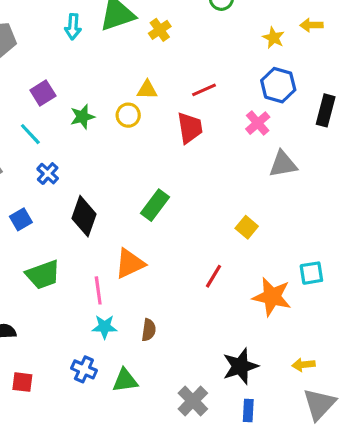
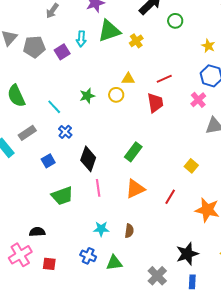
purple square: (43, 93) -> (62, 52), moved
orange triangle: (130, 264) -> (135, 189), moved
pink line: (98, 290) -> (98, 188), moved

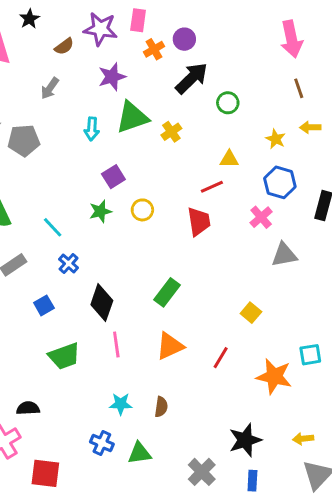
purple square: (62, 52) -> (113, 177), moved
yellow triangle: (128, 79) -> (229, 159), moved
red square: (49, 264) -> (45, 473), moved, size x1.5

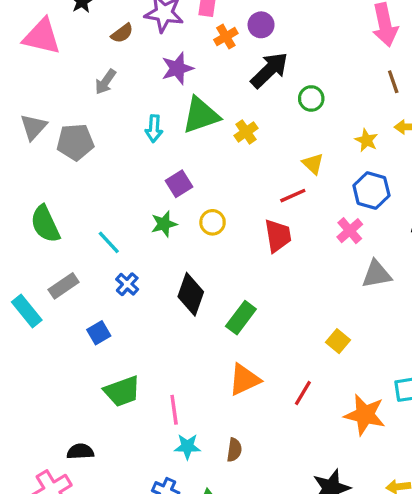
yellow triangle: (229, 159) -> (313, 164), turned 42
black diamond: (102, 303) -> (191, 294), moved
pink line: (116, 345) -> (174, 410), moved

